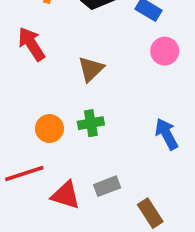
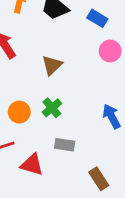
green cross: (91, 123) -> (52, 108), turned -30
gray rectangle: (107, 186) -> (65, 145), moved, turned 30

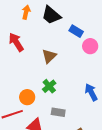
blue rectangle: (97, 18) -> (76, 31), moved
orange circle: (19, 112) -> (27, 97), moved

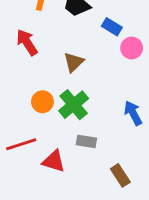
green cross: (49, 86) -> (74, 105), size x1.5
orange circle: (27, 97) -> (42, 102), moved

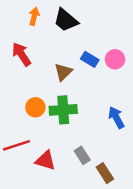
blue rectangle: (112, 27) -> (90, 59), moved
green cross: (74, 105) -> (63, 110), turned 36
gray rectangle: (86, 141) -> (82, 155), moved, turned 48

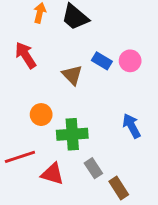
brown triangle: (63, 72) -> (72, 75), turned -30
green cross: (63, 110) -> (72, 134), moved

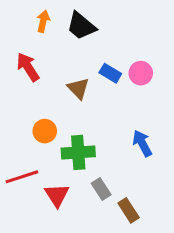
red triangle: (52, 174) -> (57, 195), turned 40

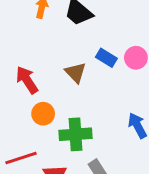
red arrow: (28, 67) -> (27, 80), moved

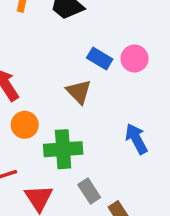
brown triangle: (76, 72) -> (79, 92), moved

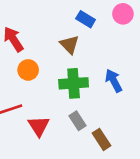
pink circle: (135, 59) -> (123, 14), moved
green cross: (63, 149) -> (74, 83), moved

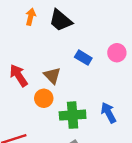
brown triangle: (70, 45) -> (52, 76), moved
orange circle: (28, 70) -> (44, 98), moved

